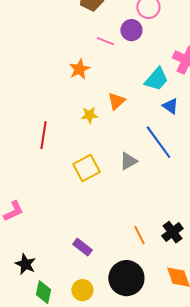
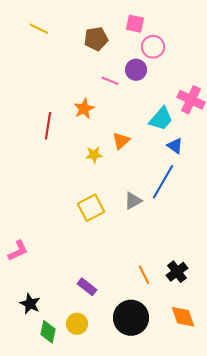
red line: (43, 135) -> (48, 126), moved
blue line: (158, 142) -> (163, 182), turned 66
yellow circle: (82, 290) -> (77, 324), moved

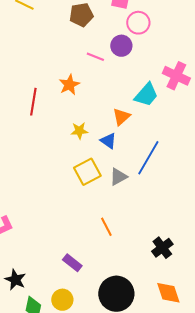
orange triangle: (121, 141) -> (121, 117), moved
blue triangle: (175, 146) -> (108, 141), moved
yellow square: (91, 208) -> (87, 172), moved
orange line: (144, 275) -> (106, 227), moved

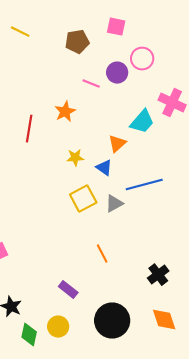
pink circle: (138, 23) -> (142, 59), moved
blue line: (148, 158) -> (144, 185), turned 45

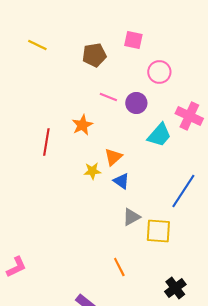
purple circle: (117, 73) -> (136, 103), moved
orange triangle: (117, 144) -> (113, 157), moved
blue line: (144, 185) -> (183, 191), moved, turned -42
yellow square: (83, 199) -> (158, 231), moved, turned 32

